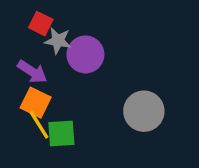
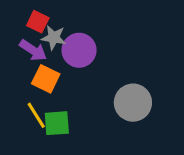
purple arrow: (32, 72) -> (33, 50), moved
orange square: (36, 103) -> (46, 79), moved

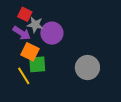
green square: (57, 123) -> (37, 64), moved

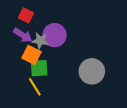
gray star: (35, 25) -> (40, 41), moved
yellow line: (24, 76) -> (35, 87), moved

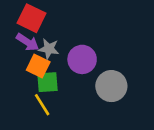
red square: (26, 15) -> (32, 18), size x1.5
purple circle: (55, 35) -> (82, 59), moved

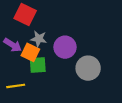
purple arrow: (28, 42) -> (13, 45), moved
yellow line: (42, 105) -> (16, 86), moved, turned -66

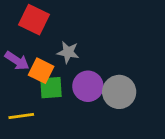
gray star: (39, 39) -> (68, 52), moved
purple circle: (65, 47) -> (88, 86), moved

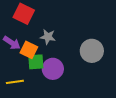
purple circle: (88, 86) -> (53, 69), moved
gray circle: (119, 92) -> (92, 51), moved

